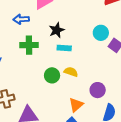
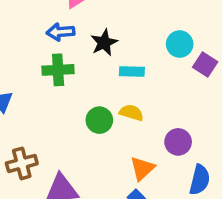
blue arrow: (21, 19) -> (60, 32), moved
cyan rectangle: (64, 48) -> (132, 71), moved

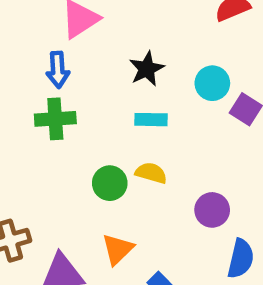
blue arrow: (60, 32) -> (58, 70), turned -88
black star: (104, 43) -> (147, 69), moved
orange triangle: (142, 168) -> (118, 249), moved

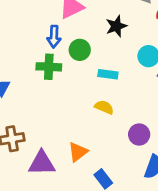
black star: (147, 69) -> (116, 26), moved
green circle: (110, 183) -> (80, 50), moved

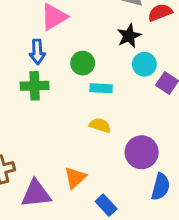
black star: (116, 26) -> (129, 36), moved
green circle: (80, 50) -> (83, 63), moved
purple circle: (139, 134) -> (142, 152), size x1.4

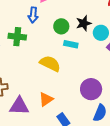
black star: (129, 36) -> (84, 23), moved
green cross: (35, 86) -> (17, 37), moved
yellow semicircle: (100, 125) -> (50, 64), moved, size x1.5

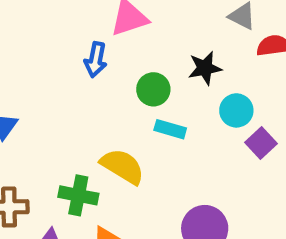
black star: (84, 23) -> (205, 68), moved
green cross: (17, 37) -> (78, 195), moved

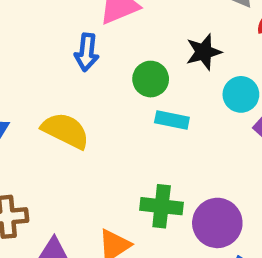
yellow semicircle: (122, 166) -> (65, 131), moved
green cross: (78, 195) -> (162, 206), moved

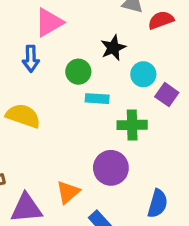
green cross: (162, 206) -> (132, 125), moved
purple circle: (217, 223) -> (111, 168), moved

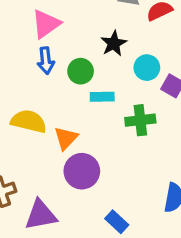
blue arrow: (31, 59) -> (46, 61), moved
purple circle: (111, 168) -> (82, 171), moved
orange triangle: (68, 192) -> (66, 138), moved

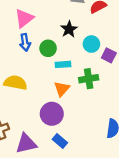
orange triangle: (66, 138) -> (62, 89), moved
blue rectangle: (117, 222) -> (60, 141), moved

